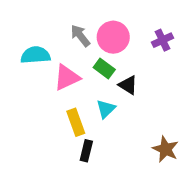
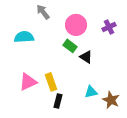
gray arrow: (80, 36) -> (43, 12), moved
pink triangle: (67, 77) -> (28, 82), moved
cyan triangle: (106, 109) -> (91, 92), moved, turned 32

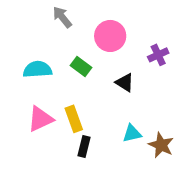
purple cross: (109, 27) -> (158, 55), moved
cyan semicircle: (24, 37) -> (37, 69), moved
green rectangle: (70, 46) -> (81, 67), moved

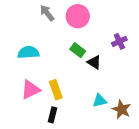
pink circle: (110, 36) -> (78, 16), moved
green rectangle: (81, 67) -> (78, 50), moved
black rectangle: (84, 147) -> (53, 115), moved

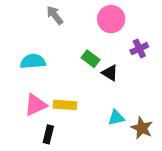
pink circle: (78, 16) -> (111, 19), moved
yellow rectangle: (56, 90) -> (65, 105), turned -66
black rectangle: (53, 115) -> (48, 134), moved

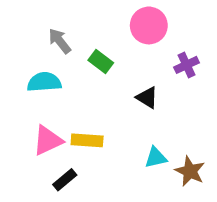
gray arrow: (55, 15) -> (60, 41), moved
green rectangle: (91, 59) -> (101, 61), moved
black rectangle: (48, 134) -> (65, 180), turned 36

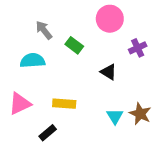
pink triangle: (48, 140) -> (20, 104), moved
cyan triangle: (156, 158) -> (115, 116), turned -48
brown star: (190, 171) -> (140, 114), moved

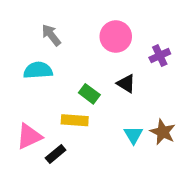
pink circle: (110, 19) -> (116, 37), moved
green rectangle: (74, 45) -> (89, 94), moved
pink triangle: (20, 104) -> (29, 136), moved

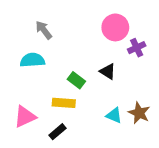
pink circle: (116, 37) -> (115, 27), moved
cyan triangle: (133, 135) -> (114, 115), turned -36
black rectangle: (56, 154) -> (58, 132), moved

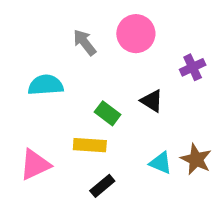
pink circle: (115, 27) -> (136, 34), moved
gray arrow: (44, 30) -> (85, 42), moved
black rectangle: (58, 132) -> (102, 186), moved

